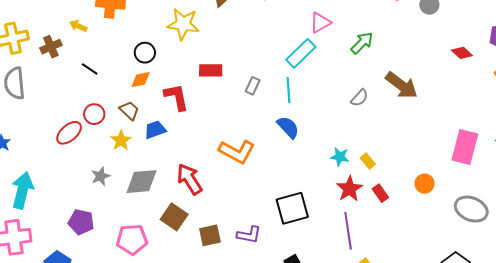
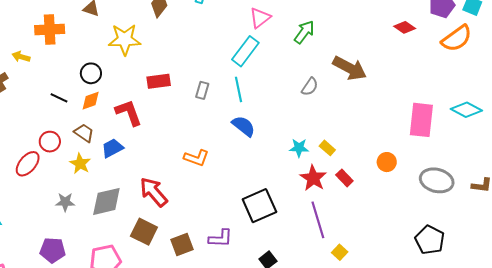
black line: (90, 69) -> (59, 98), moved
orange L-shape: (237, 152) -> (196, 158), size x0.7
gray star: (101, 176) -> (65, 202), turned 30

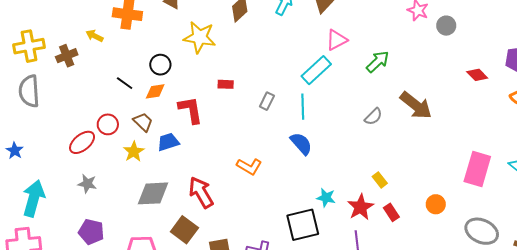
red rectangle: (159, 81) -> (226, 84), size x0.7
cyan star: (299, 148) -> (326, 198), moved
gray star: (65, 202) -> (87, 184), moved

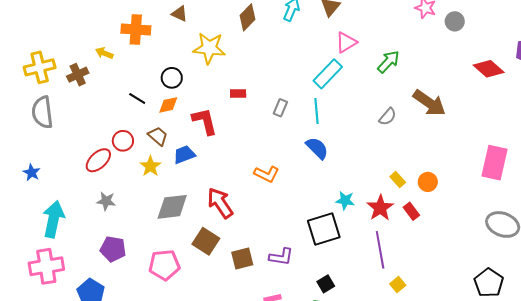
red diamond: (477, 75) -> (489, 69), size x1.4
orange circle: (436, 204) -> (428, 182), moved

